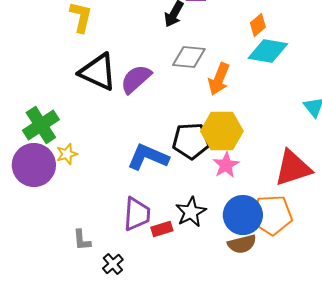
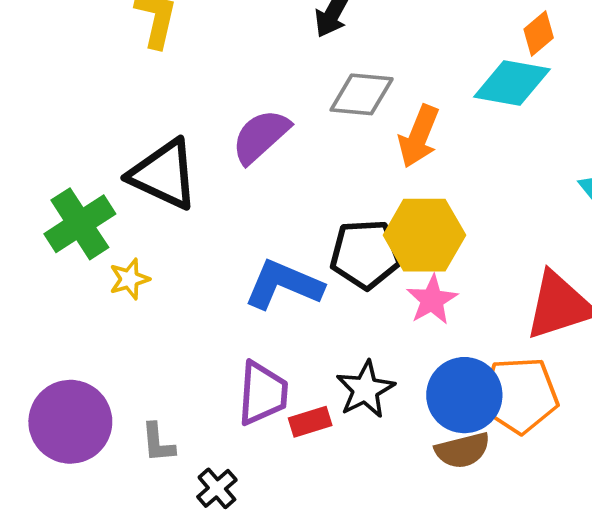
orange diamond: (258, 25) -> (539, 33), moved
black triangle: (98, 72) -> (164, 174), moved
purple circle: (34, 165) -> (70, 422), moved

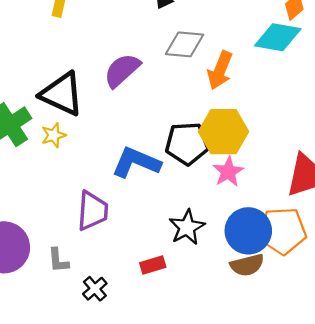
yellow star: (129, 279) -> (54, 135), moved
purple trapezoid: (263, 393) -> (93, 211), moved
red rectangle: (310, 422) -> (153, 265), moved

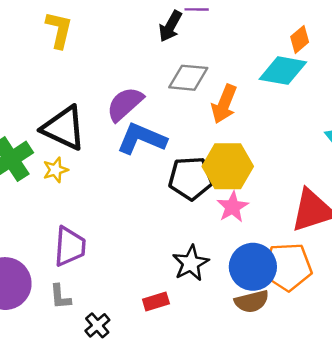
blue L-shape: (136, 162) -> (142, 139), moved
purple trapezoid: (93, 211) -> (70, 246), moved

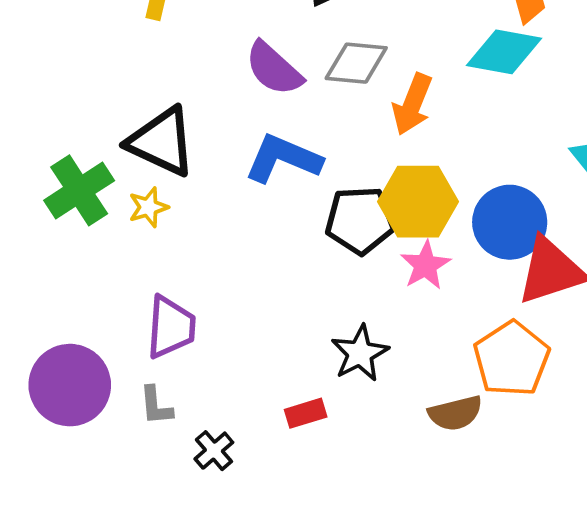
purple semicircle: (125, 104) -> (274, 69), moved, turned -96
blue circle: (253, 267) -> (510, 222), moved
orange pentagon: (288, 267) -> (512, 359), turned -30

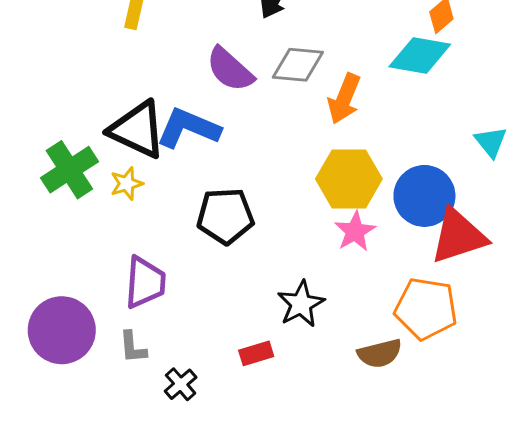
blue L-shape: (283, 159) -> (188, 128), moved
black pentagon: (360, 220) -> (225, 216), moved
orange pentagon: (512, 359) -> (426, 309), turned -30

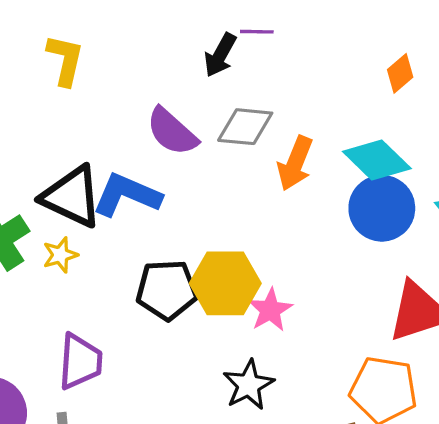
cyan diamond: (420, 55) -> (377, 160), moved, turned 34
yellow hexagon: (349, 179) -> (225, 283), moved
blue circle: (424, 196) -> (382, 208), moved
pink star: (355, 231) -> (270, 310), moved

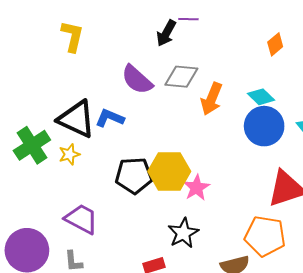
cyan diamond: (377, 160) -> (261, 97), size x0.7
blue L-shape: (127, 195) -> (110, 118), size x0.7
purple trapezoid: (80, 362) -> (81, 219), turned -66

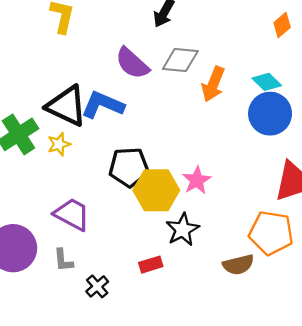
blue L-shape: (110, 118) -> (103, 105), size x1.4
yellow hexagon: (169, 171) -> (156, 190), moved

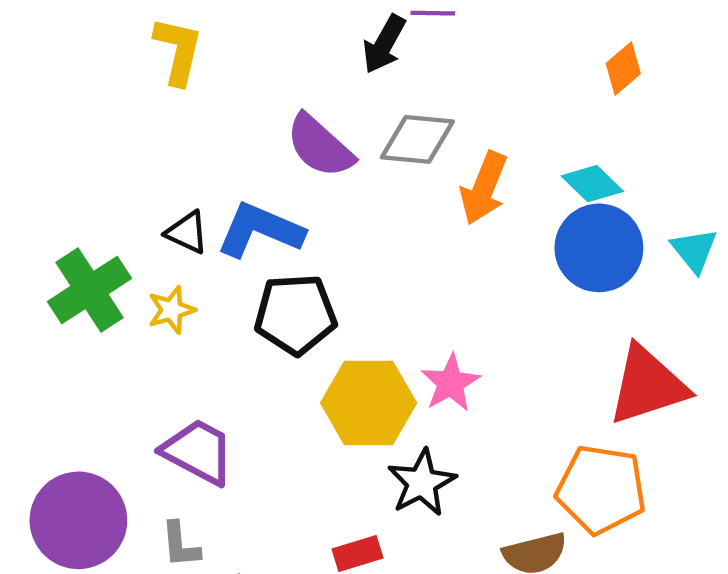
black triangle: (67, 106) -> (187, 232), size x0.5
black pentagon: (129, 167) -> (295, 314), moved

